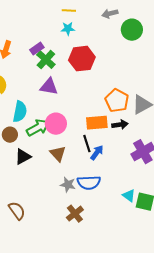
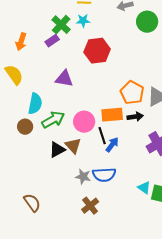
green cross: (46, 60) -> (61, 25), moved
pink circle: (56, 124) -> (84, 122), moved
black triangle: (23, 157) -> (57, 150), moved

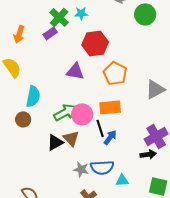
purple triangle: (64, 79) -> (75, 71), moved
orange pentagon: (132, 93) -> (115, 73), moved
black arrow: (135, 117) -> (148, 154), moved
green arrow: (53, 120) -> (65, 112), moved
cyan triangle: (144, 188) -> (122, 180), moved, turned -40

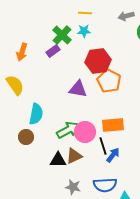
orange pentagon: (115, 73) -> (109, 81), moved
brown triangle: (71, 138) -> (74, 156), turned 48
black triangle: (55, 142) -> (58, 160), turned 30
gray star: (81, 169) -> (73, 187), moved

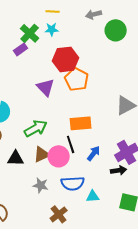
purple triangle: (78, 89) -> (46, 87), turned 36
pink circle: (85, 132) -> (59, 156), moved
blue arrow: (113, 155) -> (94, 153), moved
black triangle: (58, 160) -> (16, 158), moved

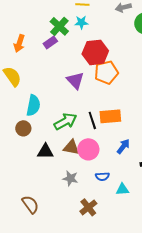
orange pentagon: (77, 79) -> (106, 72), turned 30
black line: (71, 144) -> (92, 120), moved
brown triangle: (42, 154) -> (71, 147), turned 36
blue semicircle: (73, 183) -> (102, 176), size x0.6

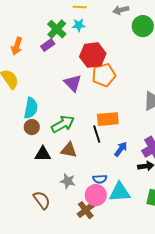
black line: (92, 120) -> (97, 134), moved
brown circle: (23, 128) -> (32, 127), moved
pink circle: (88, 149) -> (96, 195), moved
cyan triangle: (122, 189) -> (120, 192), size x1.6
brown semicircle: (30, 204) -> (42, 200), moved

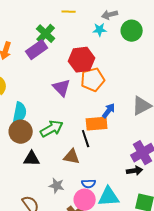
cyan star: (79, 25) -> (100, 30), moved
purple rectangle: (48, 45) -> (37, 50), size x1.5
brown circle: (32, 127) -> (21, 132), size x1.5
blue arrow: (121, 149) -> (109, 111), moved
brown triangle: (69, 150) -> (72, 157), moved

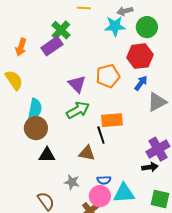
cyan star: (100, 30) -> (115, 26), size x1.5
red hexagon: (82, 60) -> (140, 56), moved
blue arrow: (109, 111) -> (141, 83), moved
green arrow: (52, 129) -> (78, 110), moved

